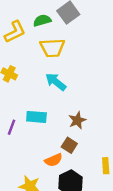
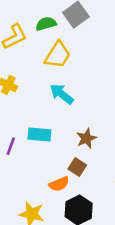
yellow trapezoid: (52, 48) -> (58, 55), turned -55

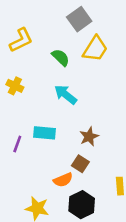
green semicircle: (46, 24) -> (61, 57), moved, turned 60
yellow trapezoid: (58, 55) -> (95, 49), moved

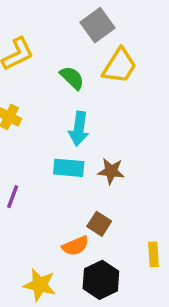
cyan arrow: (66, 95) -> (79, 129), turned -120
cyan rectangle: (45, 133) -> (69, 168), moved
brown star: (89, 137) -> (111, 171), moved, turned 30

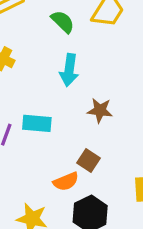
cyan rectangle: (69, 168) -> (37, 123), moved

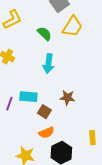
brown star: (100, 110) -> (67, 98), moved
brown square: (89, 160) -> (44, 112), moved

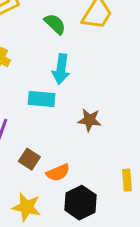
cyan rectangle: (28, 97) -> (41, 99), moved
brown square: (44, 112) -> (29, 159), moved

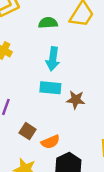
green semicircle: (55, 24) -> (48, 23), turned -48
cyan rectangle: (41, 99) -> (50, 88), moved

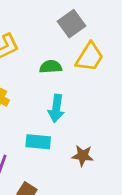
cyan rectangle: (50, 88) -> (38, 142), moved

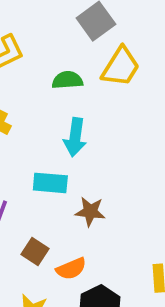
brown star: (83, 156) -> (90, 212), moved

